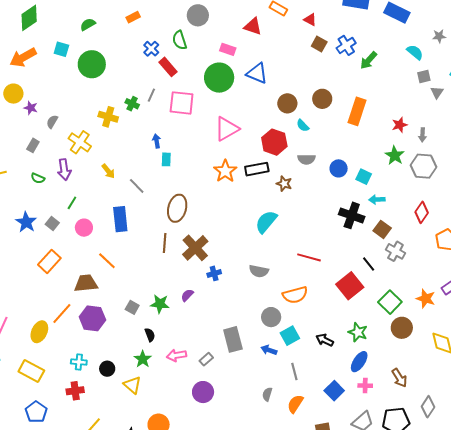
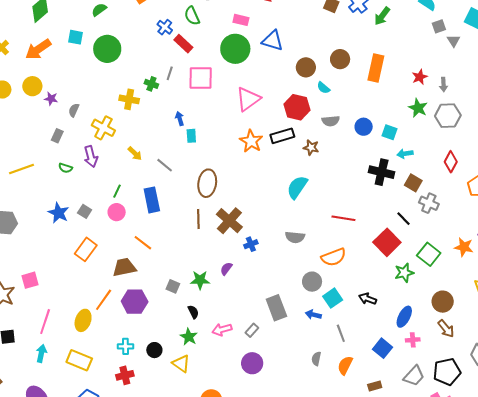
green line: (72, 203) -> (117, 191), moved
brown circle: (402, 328) -> (443, 302), moved
green star: (358, 332) -> (404, 273), moved, turned -30

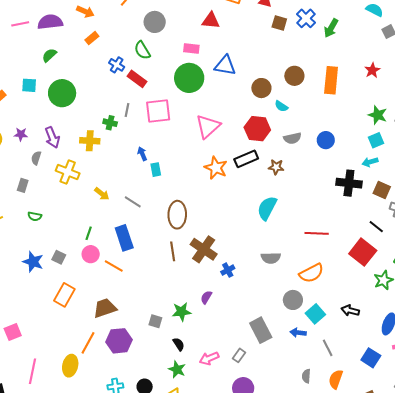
red star: (420, 77) -> (372, 70), moved
purple star: (51, 99) -> (21, 134), moved
cyan square: (389, 132) -> (376, 140), moved, turned -35
purple arrow: (91, 157) -> (52, 137), moved
orange line: (143, 243) -> (114, 266), moved

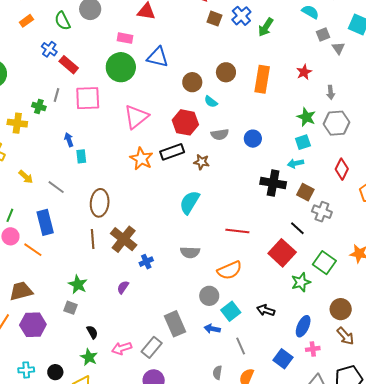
green semicircle: (142, 50) -> (62, 21), moved
green star: (182, 312) -> (78, 284), moved, turned 30
gray rectangle: (239, 355) -> (152, 347), size x1.5

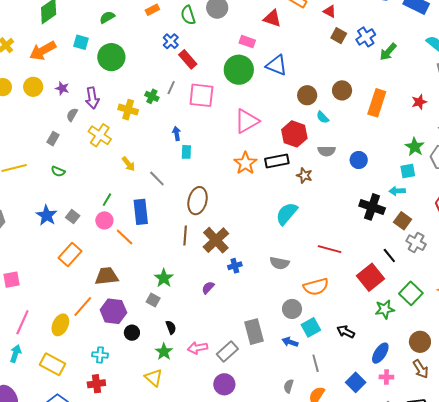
black circle: (55, 372) -> (132, 333), moved

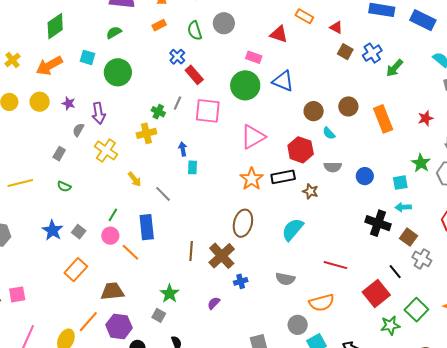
orange rectangle: (377, 103) -> (383, 119), turned -40
yellow cross: (128, 110) -> (146, 133), moved, turned -30
cyan square: (408, 171) -> (400, 183), moved
brown ellipse: (198, 201) -> (243, 223), moved

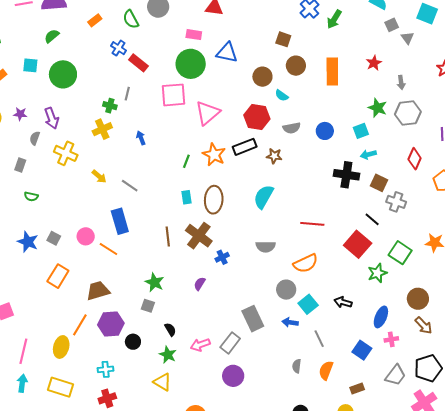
brown square: (345, 52) -> (283, 39), moved
pink square: (208, 111) -> (173, 95), moved
orange rectangle: (383, 119) -> (332, 71), turned 32
cyan rectangle: (193, 167) -> (186, 197), moved
green line: (113, 215) -> (186, 161), moved

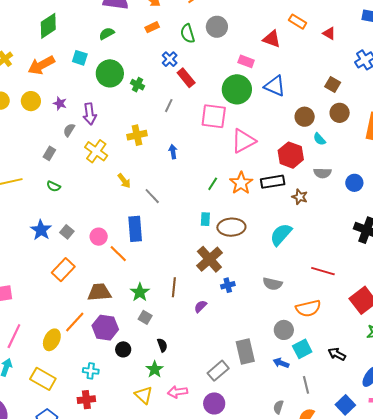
green cross: (110, 106) -> (137, 85), moved
brown ellipse: (214, 200) -> (231, 227), turned 72
brown line: (168, 236) -> (174, 287), moved
green star: (154, 282) -> (140, 292), moved
pink arrow: (200, 345) -> (178, 392), moved

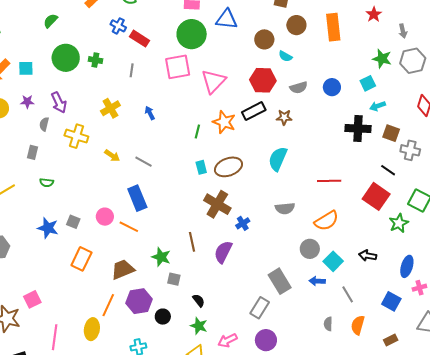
cyan square: (80, 58) -> (26, 68), moved
purple semicircle: (200, 306) -> (223, 252), size x1.6

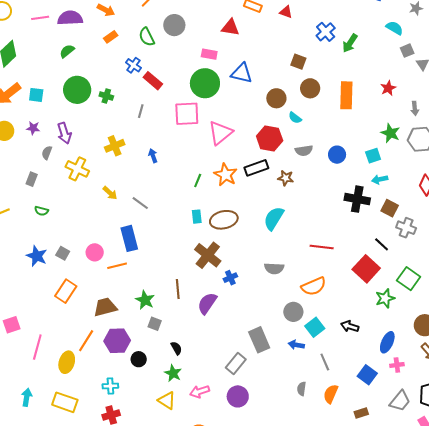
orange line: (129, 227) -> (117, 266), turned -48
pink line: (55, 337) -> (37, 347), moved

